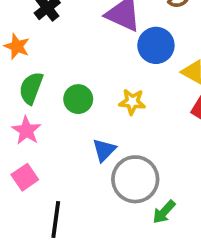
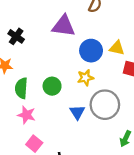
blue circle: (156, 45) -> (91, 51), moved
gray circle: (135, 179) -> (105, 105), moved

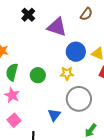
black cross: (16, 36) -> (28, 15), moved
blue triangle: (77, 112) -> (54, 115), moved

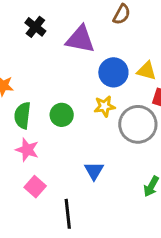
gray circle: (79, 99) -> (138, 124), moved

